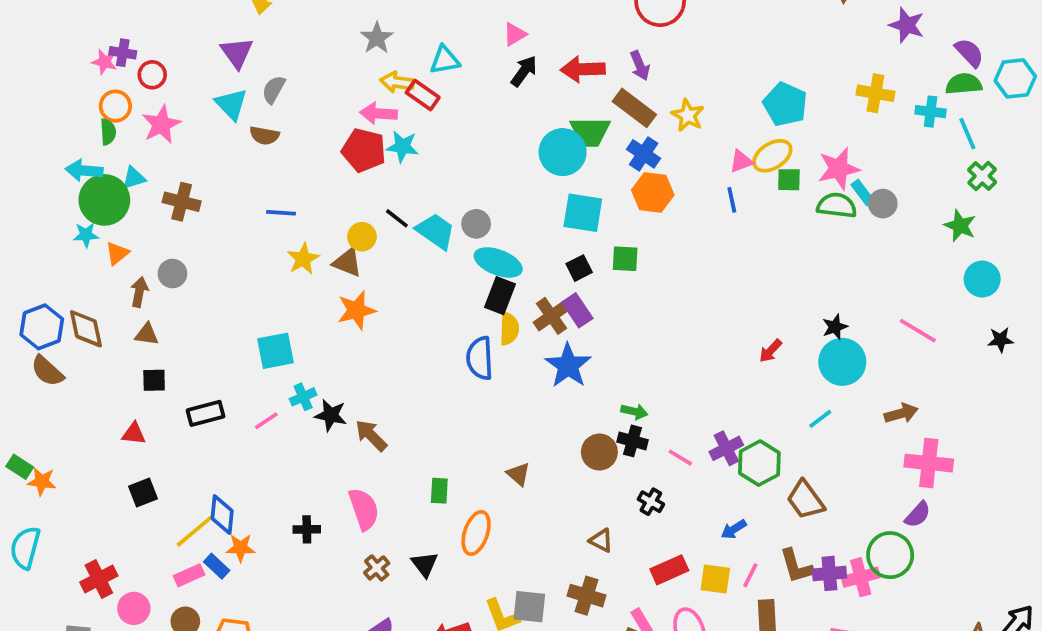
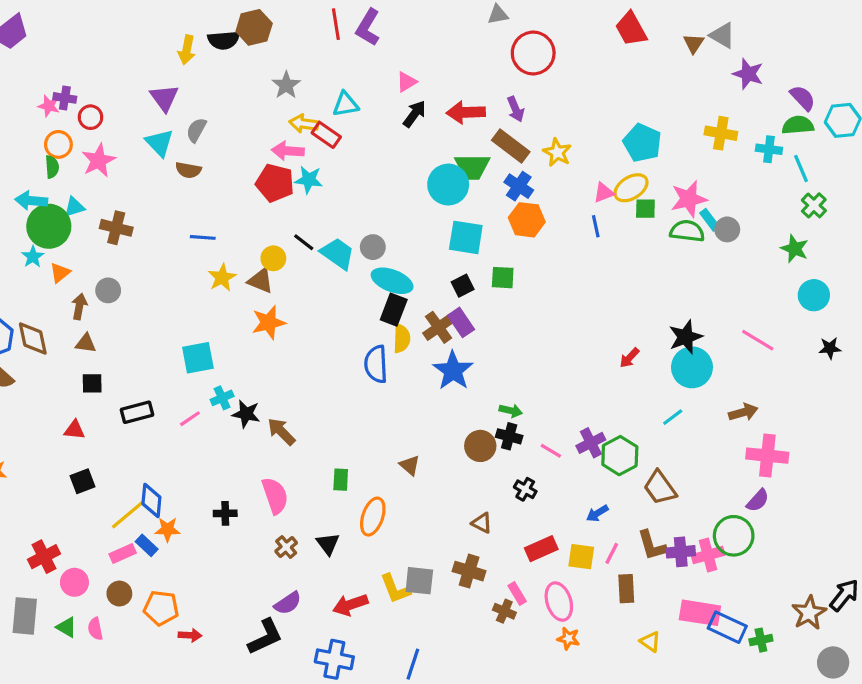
cyan star: (86, 235) -> (33, 257), turned -30
black star: (835, 327) -> (686, 337), size x1.5

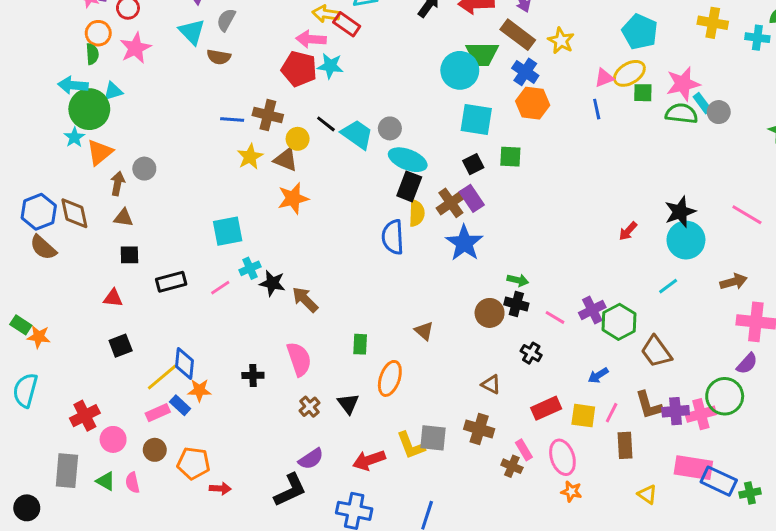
brown cross: (116, 228) -> (268, 115), moved
orange triangle: (60, 273) -> (100, 152), size x1.4

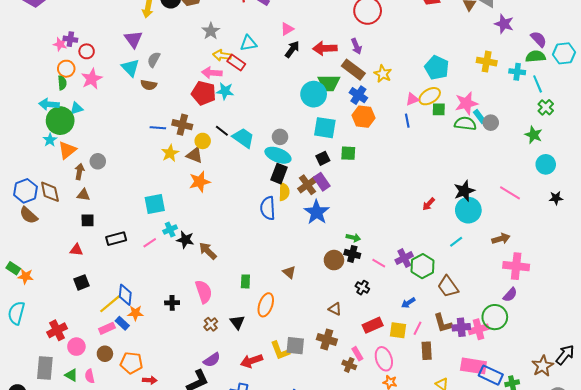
gray circle: (390, 128) -> (280, 137), moved

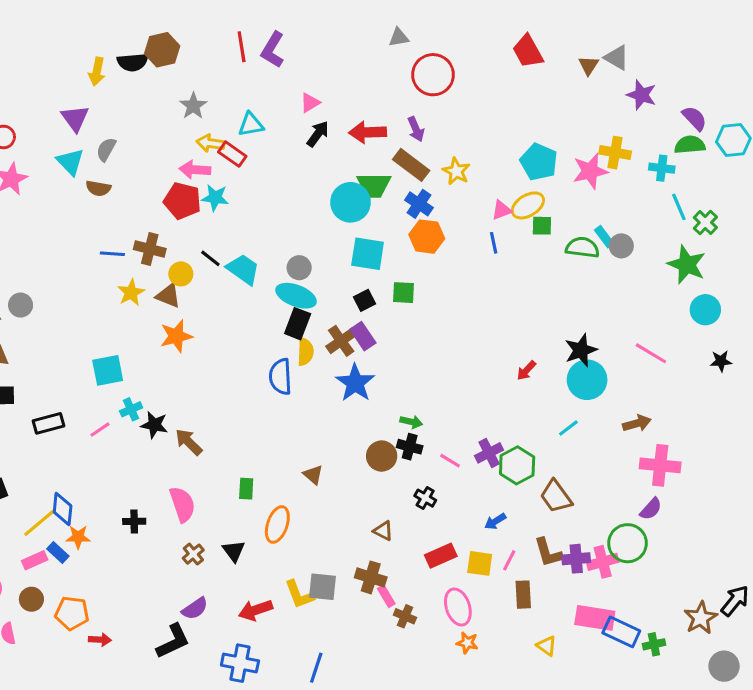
cyan line: (538, 84) -> (679, 207), moved
pink star: (466, 103) -> (590, 171), moved
green star: (533, 135) -> (687, 265), size x1.4
pink rectangle: (357, 354) -> (386, 596), moved

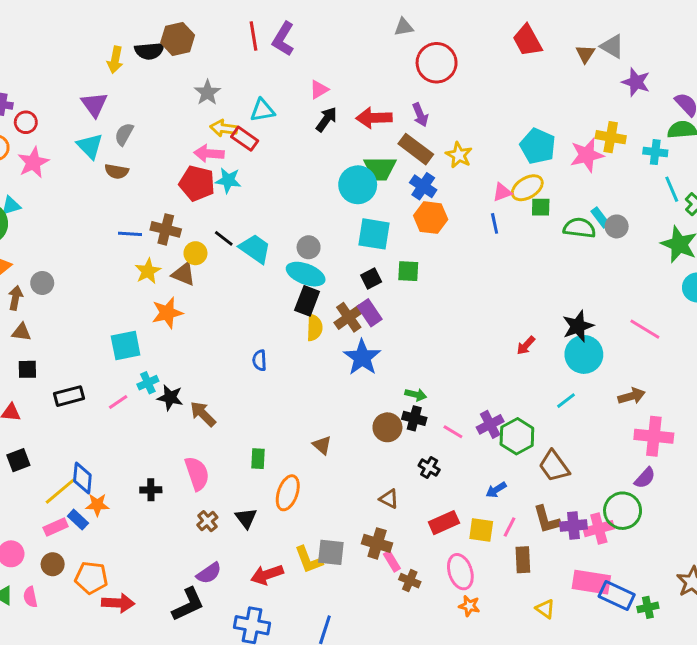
orange star: (176, 336) -> (167, 313), moved
blue semicircle: (280, 377) -> (259, 360), moved, size x0.6
red arrow: (100, 640) -> (118, 603), size x1.5

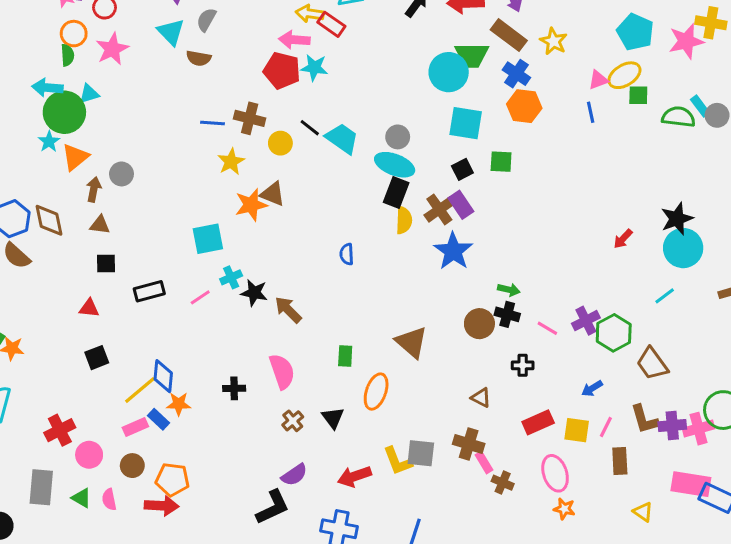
brown triangle: (184, 274) -> (273, 194), moved
brown triangle: (322, 445) -> (412, 342), size x1.6
black cross: (429, 468) -> (523, 365), turned -30
red arrow: (118, 603) -> (162, 506), moved

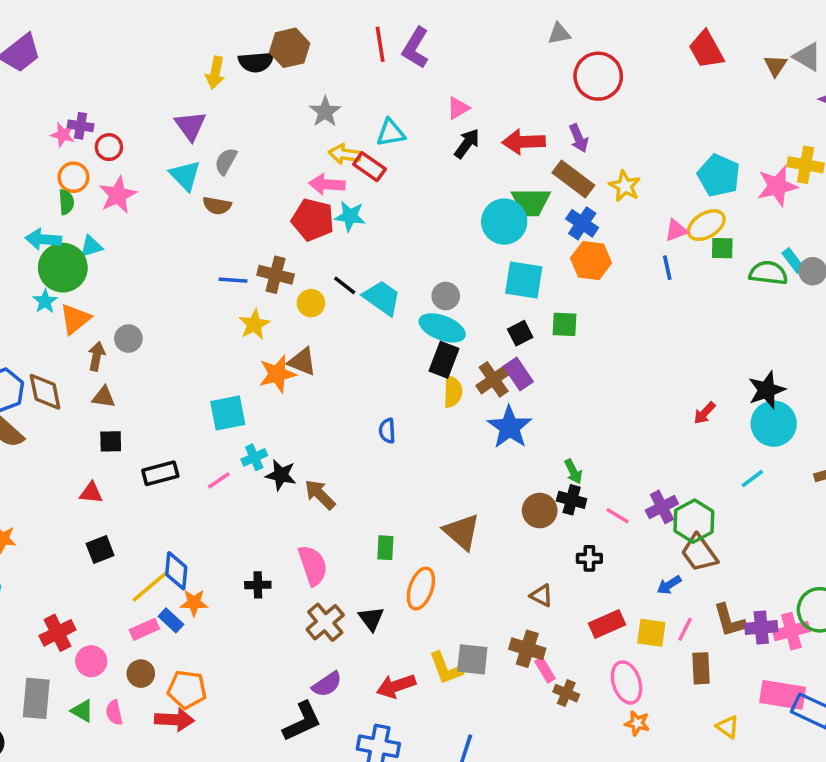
green arrow: (509, 290) -> (573, 471), turned 50
brown trapezoid: (652, 364) -> (699, 553), moved
brown cross: (293, 421) -> (325, 622), size x1.5

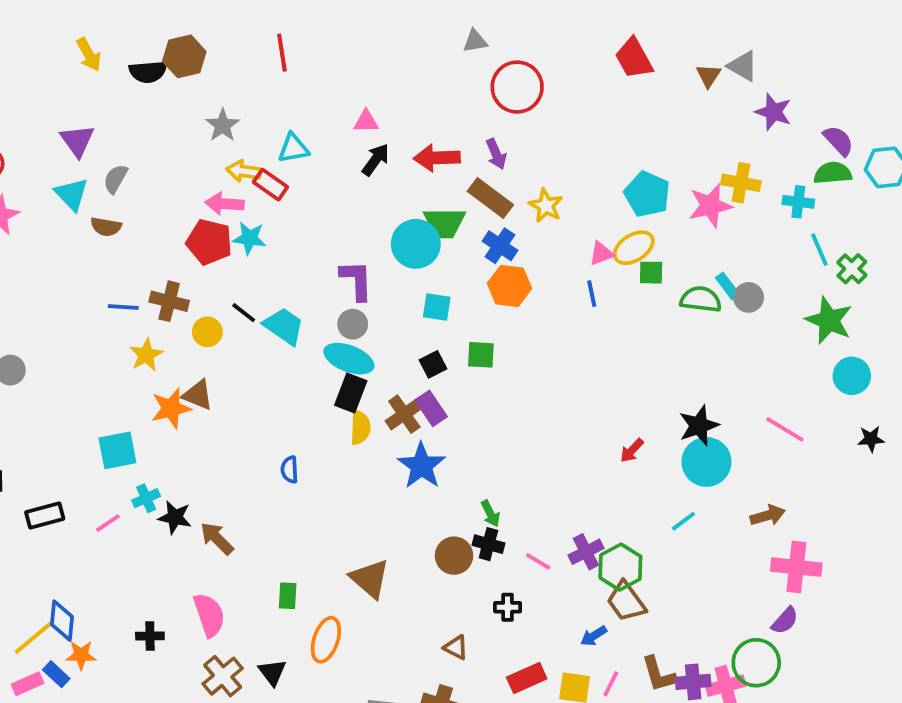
purple L-shape: (416, 48) -> (356, 280), moved, turned 147
yellow arrow: (215, 73) -> (89, 55), moved, turned -40
pink triangle: (458, 108) -> (366, 121), turned 30
cyan square: (524, 280) -> (437, 307), size x0.7

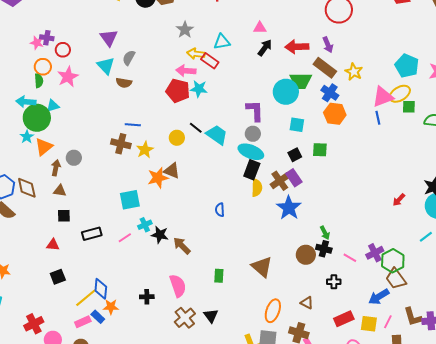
pink triangle: (601, 253) -> (383, 97), size x1.6
brown cross: (169, 301) -> (121, 144), moved
blue arrow: (594, 636) -> (379, 297), size x1.5
orange ellipse: (326, 640) -> (273, 311), moved

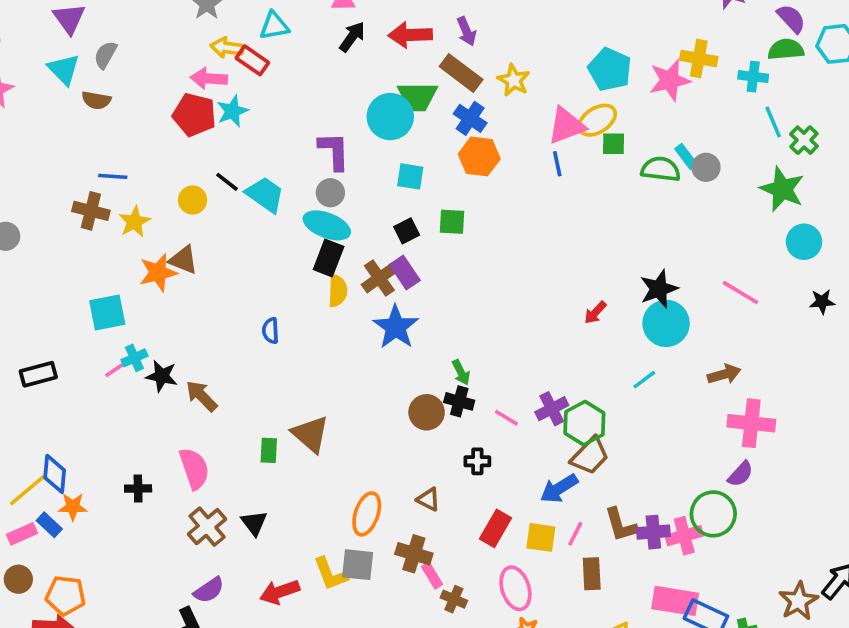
cyan star: (199, 89) -> (232, 111), turned -30
pink line: (125, 238) -> (116, 369), moved
brown triangle: (262, 267) -> (310, 434), moved
brown trapezoid: (396, 279) -> (590, 456), turned -100
red rectangle: (344, 319) -> (496, 528), turned -36

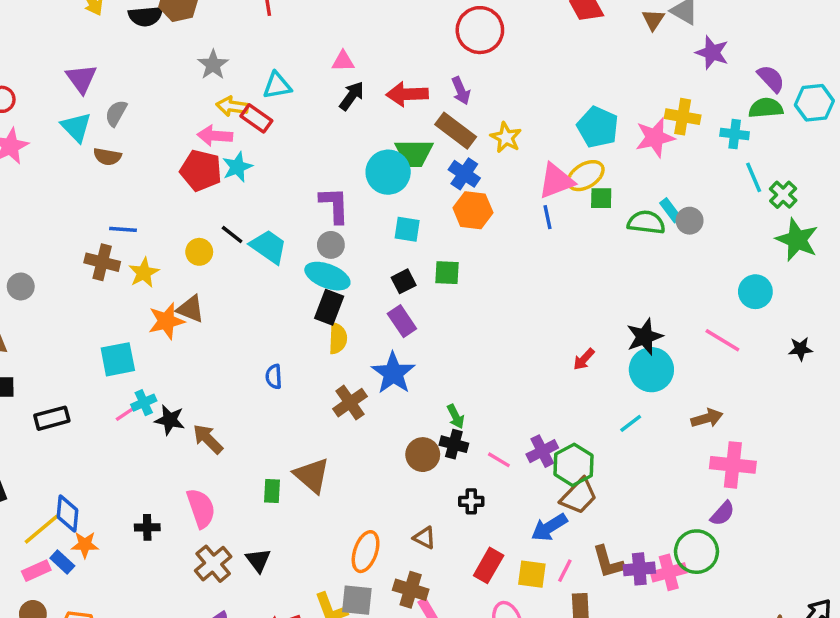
green star: (782, 189) -> (797, 240), moved
cyan circle: (804, 242) -> (755, 292), moved
brown cross: (379, 278) -> (350, 403), moved

